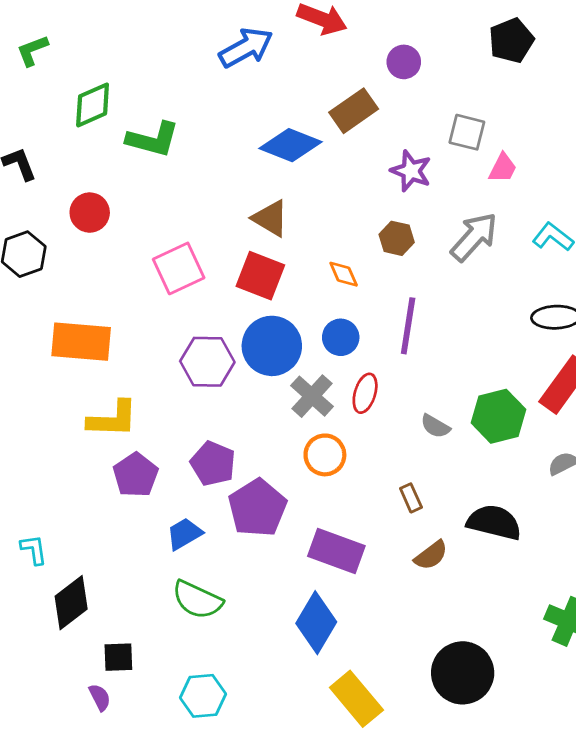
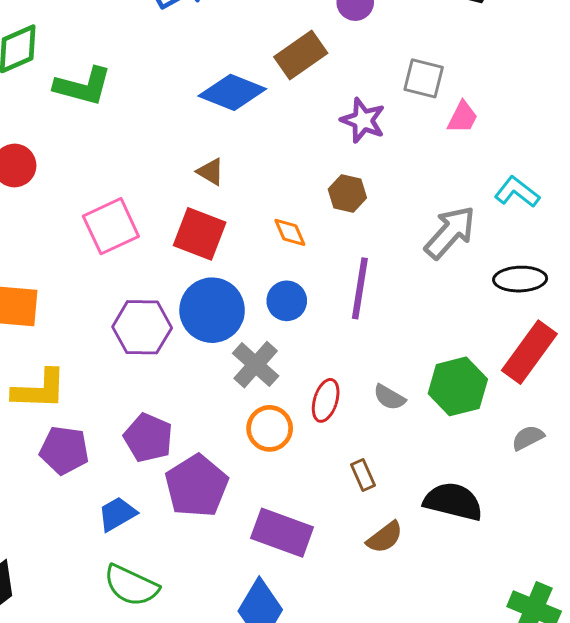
brown triangle: (270, 218) -> (211, 172), size x0.7
gray arrow: (474, 237) -> (450, 232), moved
red ellipse: (365, 393) -> (326, 400), moved
purple pentagon: (136, 475) -> (64, 450), turned -30

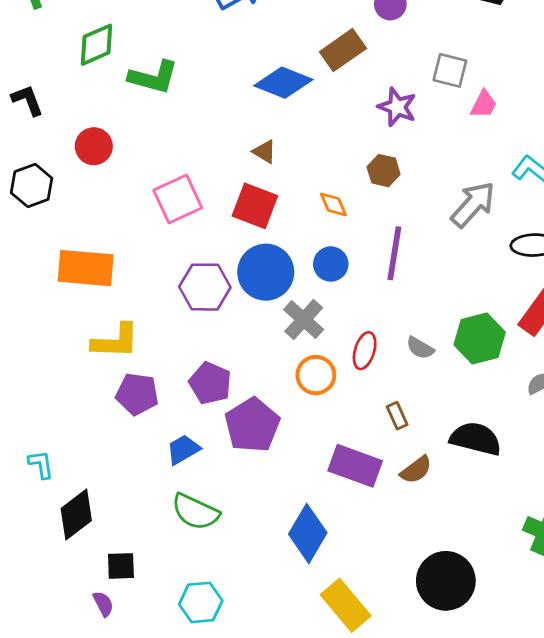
purple rectangle: (282, 533) -> (355, 466), moved

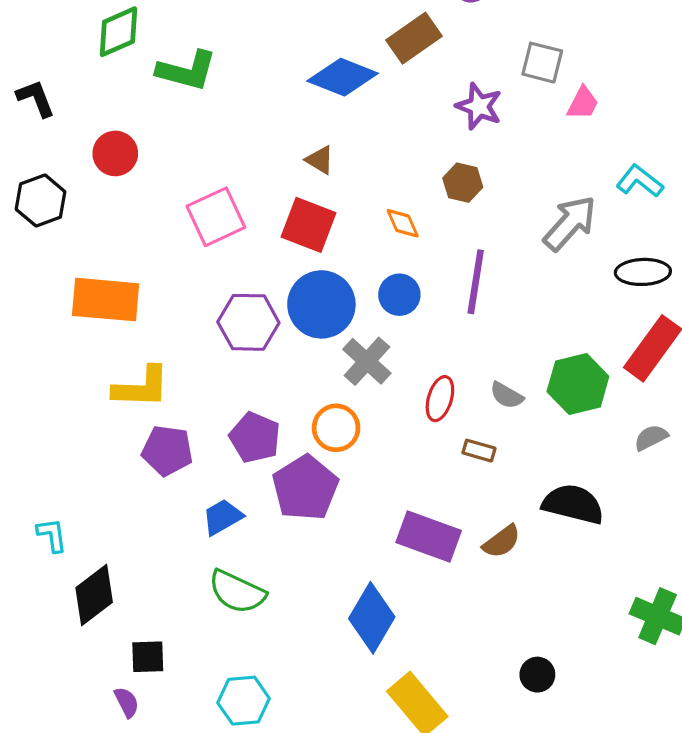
orange circle: (316, 375) -> (336, 428), moved
brown rectangle: (397, 416) -> (479, 451), moved, turned -50
black circle: (446, 581) -> (537, 675), size x0.5

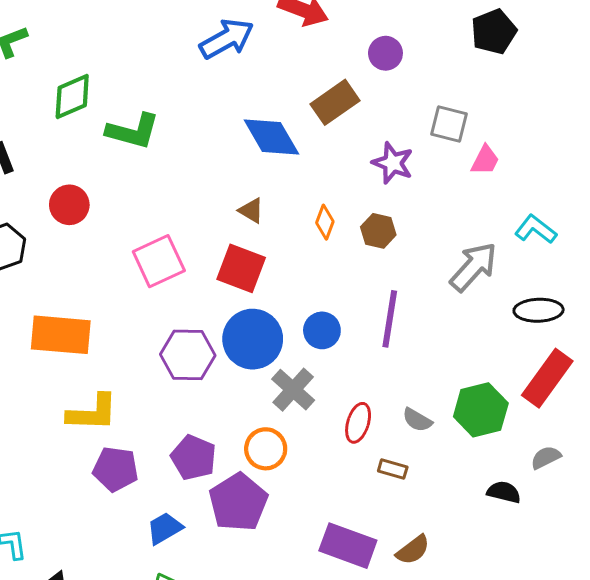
blue diamond: (343, 77) -> (271, 137), turned 38
orange diamond: (403, 223) -> (325, 222), moved, turned 44
black semicircle: (573, 504) -> (504, 492), moved, size x0.6

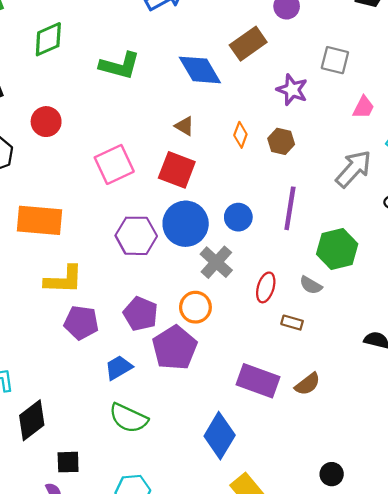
green L-shape: (133, 131) -> (120, 66), moved
pink trapezoid: (485, 160) -> (363, 107), moved
green hexagon: (481, 410) -> (337, 249), moved

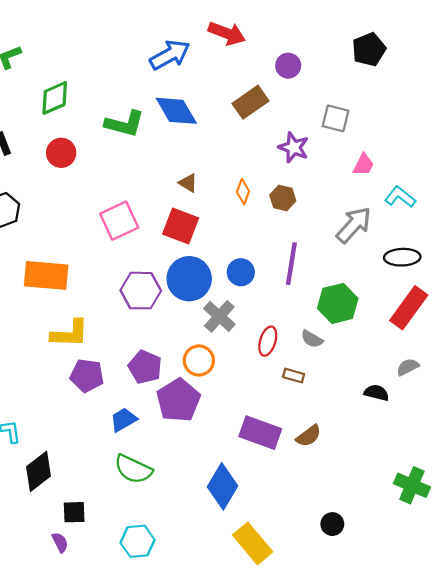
blue diamond: (200, 70) -> (176, 111), moved
red circle: (46, 122) -> (61, 153), moved

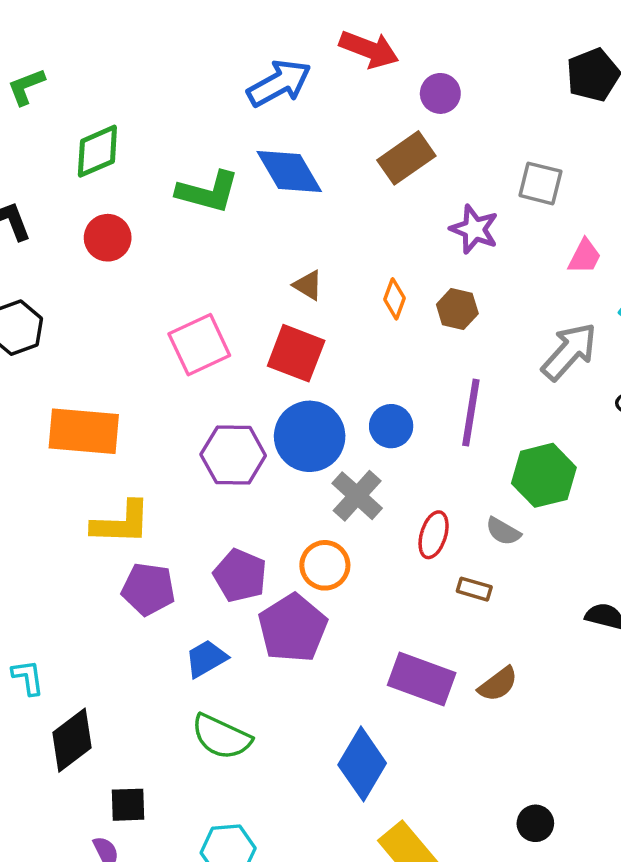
purple circle: (288, 66) -> (440, 93), moved

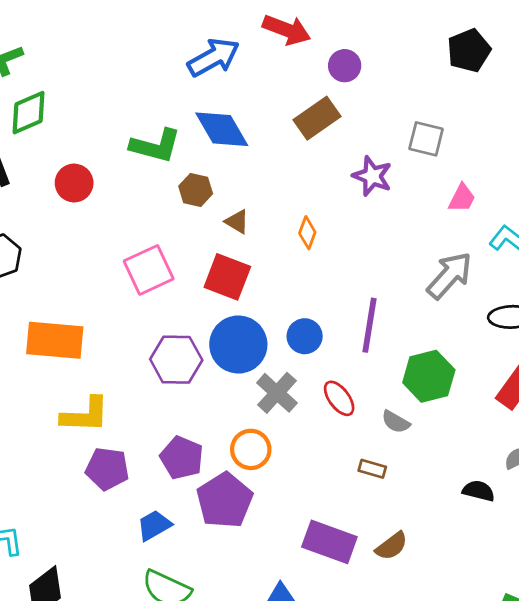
green diamond: (97, 151) -> (29, 113), moved
brown hexagon: (457, 309) -> (196, 190), moved
red ellipse: (434, 535) -> (339, 398), moved, turned -54

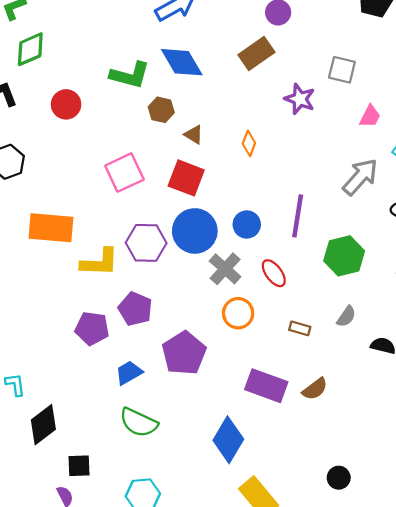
yellow L-shape: (85, 415) -> (100, 262), moved
gray semicircle: (396, 422) -> (346, 316), moved, turned -85
orange circle: (251, 449) -> (238, 313), moved
purple pentagon: (182, 458) -> (135, 309), moved

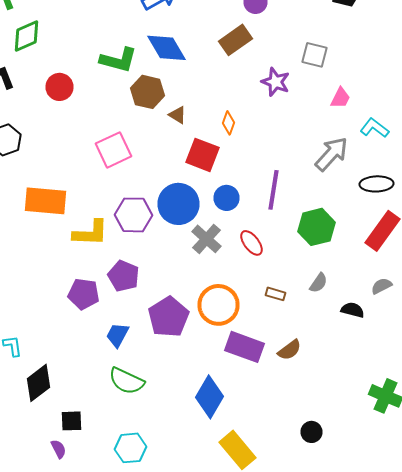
brown hexagon: (161, 110) -> (148, 92), size x1.4
red square: (186, 178) -> (202, 155), moved
orange circle: (238, 313) -> (218, 305), moved, size x1.4
blue trapezoid: (129, 373) -> (118, 335), turned -32

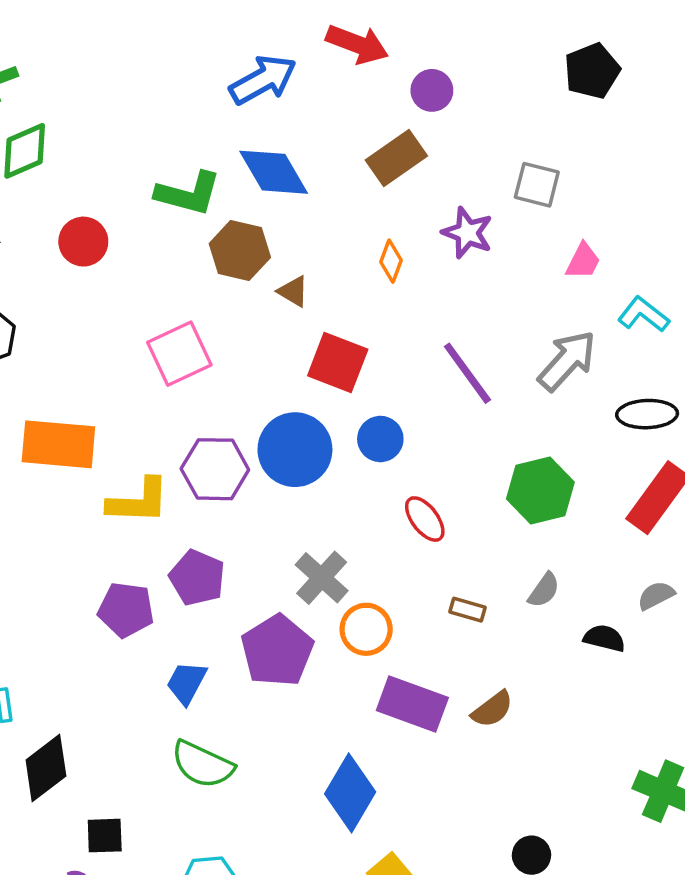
orange diamond: (228, 123) -> (391, 261), moved
purple line: (274, 190) -> (467, 373), moved, turned -45
gray cross: (206, 239) -> (322, 578), moved
orange circle: (218, 305) -> (366, 629), size x0.7

